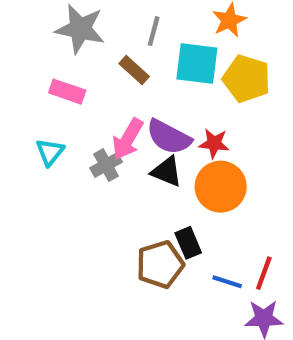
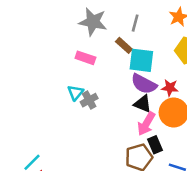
cyan square: (197, 63) -> (141, 60), moved
pink arrow: (128, 139) -> (146, 124), moved
gray cross: (106, 165) -> (89, 100), moved

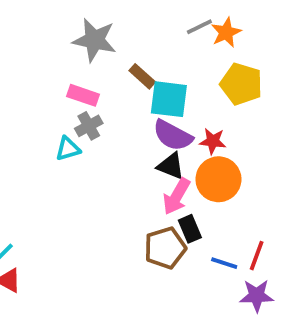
gray line: (135, 23) -> (199, 27), moved, turned 49
cyan triangle: (75, 93) -> (68, 149), turned 35
gray cross: (89, 100) -> (89, 126), moved

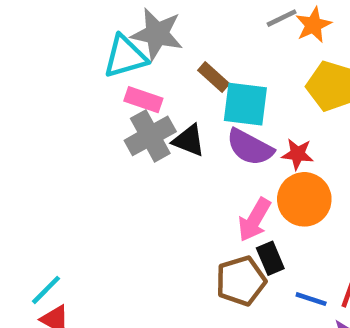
gray cross: (89, 126) -> (150, 136), size x1.5
cyan triangle: (68, 149) -> (125, 57), moved, size x1.5
black triangle: (171, 166) -> (189, 140), moved

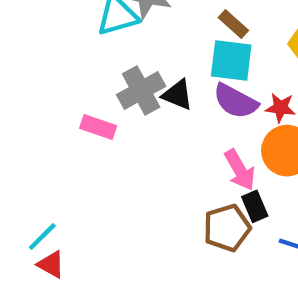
brown rectangle: (214, 77) -> (233, 24), moved
pink rectangle: (143, 100) -> (98, 127), moved
pink arrow: (254, 220) -> (240, 170), turned -60

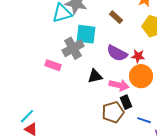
cyan square: (231, 60) -> (86, 34), moved
black triangle: (178, 95) -> (95, 76), moved, turned -35
pink arrow: (240, 170) -> (119, 85), turned -48

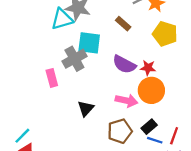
pink rectangle: (53, 65) -> (52, 78), turned 56
black triangle: (95, 76) -> (86, 109), moved, turned -35
black rectangle: (126, 102) -> (149, 127), moved, turned 72

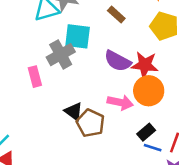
red star: (148, 68) -> (145, 65), size x1.5
black triangle: (86, 109) -> (74, 111), turned -36
brown pentagon: (120, 131) -> (90, 123), moved, turned -30

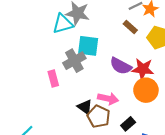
brown rectangle: (116, 14) -> (130, 27), moved
pink arrow: (120, 102) -> (108, 99), moved
black rectangle: (146, 132) -> (128, 124), moved

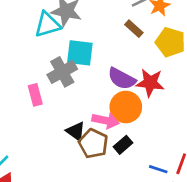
orange circle: (146, 90) -> (126, 107), moved
black rectangle: (128, 124) -> (123, 145), moved

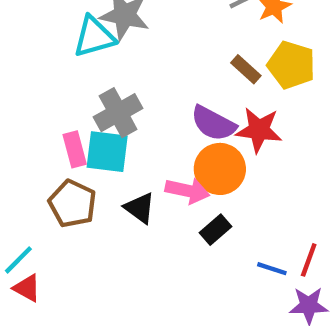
brown rectangle: (134, 29) -> (246, 69), moved
cyan square: (80, 53) -> (107, 152), moved
brown pentagon: (93, 143) -> (73, 204), moved

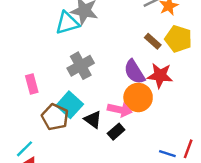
purple semicircle: (213, 123) -> (134, 72), turned 30
pink rectangle: (75, 149) -> (32, 84), moved
cyan square: (107, 152) -> (70, 105), moved, turned 35
black rectangle: (216, 230) -> (116, 132), moved

